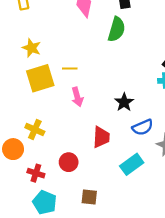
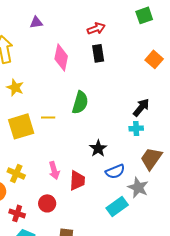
green semicircle: (116, 29) -> (80, 102), moved
yellow star: (32, 48) -> (15, 87), moved
pink arrow: (77, 97) -> (54, 170), moved
cyan rectangle: (132, 164) -> (117, 206), moved

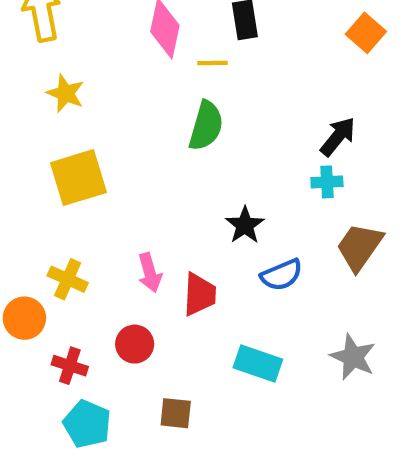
yellow line: (48, 117) -> (212, 63), moved
gray star: (138, 187) -> (353, 357), moved
cyan rectangle: (117, 206) -> (258, 363), moved, turned 55

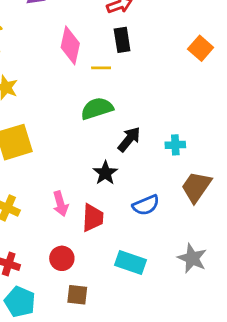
green semicircle: (206, 126) -> (97, 108), turned -124
black arrow: (338, 137) -> (129, 139), moved
black star: (245, 225) -> (105, 173), moved
red circle: (135, 344) -> (62, 258), moved

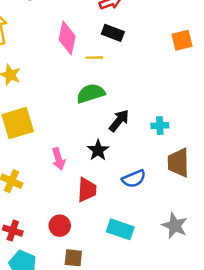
black rectangle: (122, 40) -> (113, 33), turned -60
orange square: (201, 48) -> (182, 40), turned 35
brown trapezoid: (196, 187) -> (178, 163), turned -36
pink arrow: (60, 204) -> (58, 159), moved

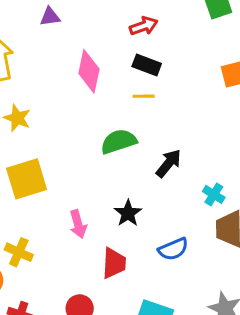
yellow line: (94, 58) -> (144, 96), moved
black arrow: (119, 121) -> (169, 163), moved
cyan cross: (160, 126) -> (214, 194), moved, turned 35

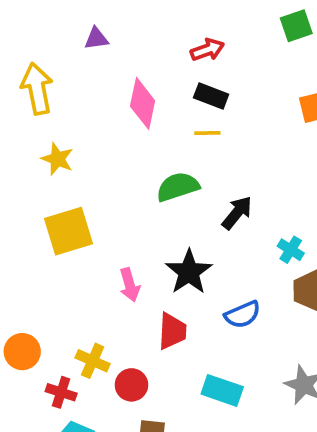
black star: (128, 213) -> (189, 272), size x1.4
yellow cross: (19, 252) -> (93, 361), moved

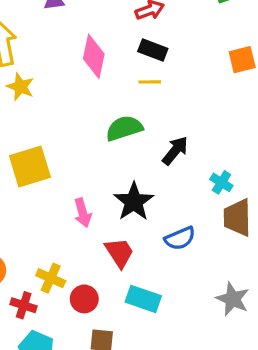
yellow star: (57, 159) -> (20, 87), moved
red trapezoid: (172, 331) -> (119, 253), turned -36
cyan rectangle: (222, 390) -> (143, 299), moved

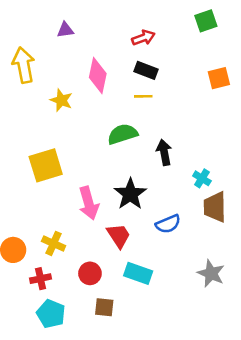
yellow star: (20, 87) -> (61, 100), moved
black arrow: (175, 151) -> (164, 152), turned -50
pink arrow: (83, 213) -> (89, 203), size x1.4
yellow cross: (51, 278) -> (54, 243), moved
red cross: (24, 305) -> (40, 279), turned -30

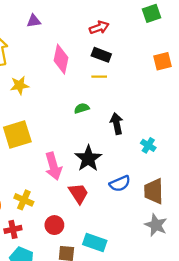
yellow star: (61, 100) -> (19, 85), moved, turned -30
green semicircle: (123, 134) -> (82, 108), size x0.6
brown trapezoid: (215, 207) -> (154, 191), moved
cyan rectangle: (138, 273) -> (95, 243), moved

